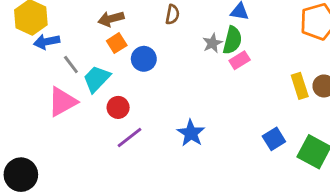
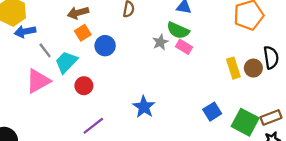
green semicircle: (232, 40) -> (178, 30), turned 100
gray star: (212, 43) -> (160, 42), moved
pink rectangle: (240, 60) -> (184, 47), turned 63
purple line: (130, 137) -> (93, 126), moved

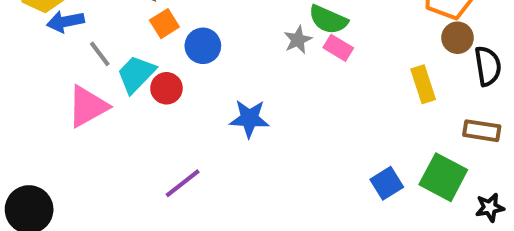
brown circle: (253, 68) -> (457, 38), moved
red circle: (84, 86) -> (166, 88), moved
blue star: (144, 107) -> (249, 119), moved, turned -30
blue square: (212, 112) -> (387, 183), moved
brown rectangle: (271, 117) -> (482, 131), moved, turned 30

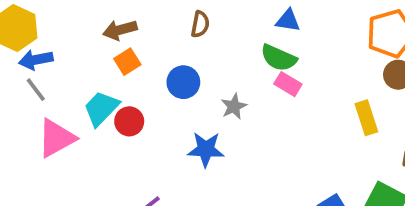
gray star: (298, 40) -> (234, 106), moved
blue circle: (203, 46) -> (183, 82), moved
gray line: (100, 54) -> (36, 90), moved

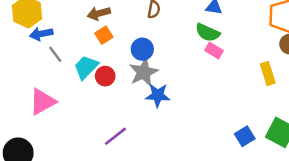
gray line: (36, 90) -> (55, 54), moved
gray star: (234, 106) -> (144, 72), moved, size x1.6
pink triangle: (56, 138) -> (42, 102), moved

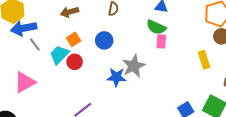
blue arrow: (41, 34) -> (24, 28), size x1.4
orange square: (104, 35) -> (74, 39), moved
pink rectangle: (214, 50) -> (161, 41), turned 64
gray star: (144, 72) -> (134, 66), moved

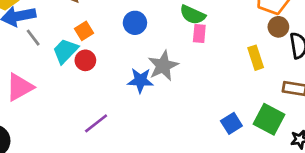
blue circle: (104, 40) -> (135, 23), moved

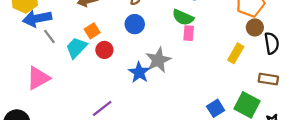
yellow rectangle: (256, 58) -> (236, 53), turned 48
red circle: (85, 60) -> (104, 50), moved
blue star: (140, 80) -> (139, 72), turned 30

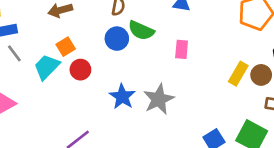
green semicircle: (183, 17) -> (141, 30), moved
brown circle: (255, 27) -> (261, 75), moved
gray star: (158, 60) -> (159, 99), moved

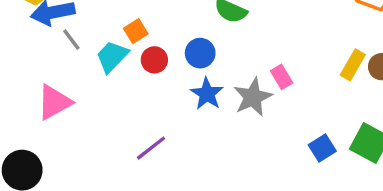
blue circle: (117, 39) -> (200, 53), moved
pink rectangle: (182, 49) -> (282, 77), moved, turned -36

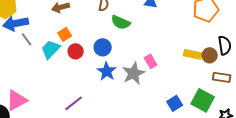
yellow rectangle: (353, 65) -> (193, 54), turned 72
pink triangle: (54, 102) -> (17, 100), moved

